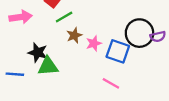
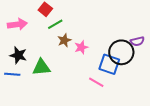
black circle: (140, 33) -> (121, 52), moved
blue square: (118, 51) -> (109, 64), moved
black star: (38, 53) -> (18, 55), moved

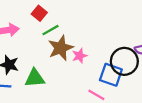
brown star: (64, 40) -> (61, 48), size x1.6

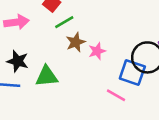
brown star: (61, 48) -> (76, 42), size x0.7

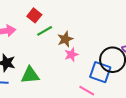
brown star: (76, 42) -> (65, 39), moved

